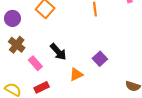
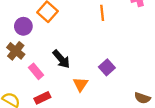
purple circle: (12, 18) -> (23, 26), moved
orange triangle: (76, 74) -> (80, 84), turned -32

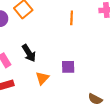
purple square: (107, 67) -> (68, 67), turned 32

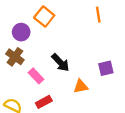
orange triangle: (42, 78) -> (81, 86), turned 48

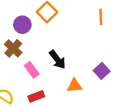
purple square: (106, 68) -> (102, 71), turned -35

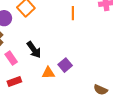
purple square: (102, 71) -> (65, 65), moved

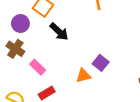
black arrow: (34, 50) -> (59, 32), moved

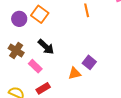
purple circle: (20, 24) -> (19, 19), moved
black arrow: (59, 32) -> (46, 47), moved

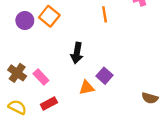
black arrow: (46, 47) -> (77, 53), moved, turned 54
brown cross: (16, 50) -> (17, 73), moved

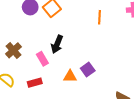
black arrow: (77, 53) -> (57, 44), moved
pink rectangle: (41, 77) -> (42, 59), moved

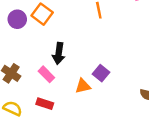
red rectangle: (35, 83) -> (45, 104), turned 48

